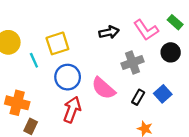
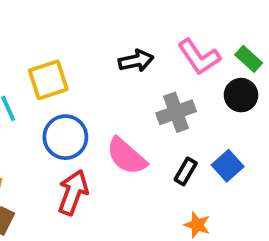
green rectangle: (175, 22) -> (249, 59), moved

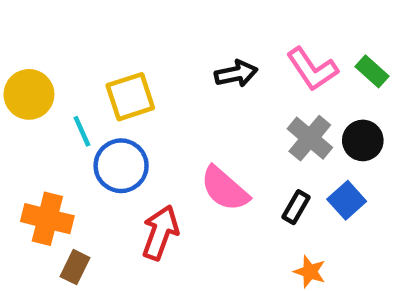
black circle: (241, 95) -> (363, 140), moved
gray cross: (176, 112) -> (310, 138), moved, turned -30
blue circle: (65, 137) -> (121, 166), moved

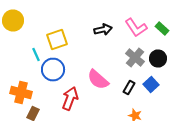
yellow circle: (29, 94) -> (13, 20), moved

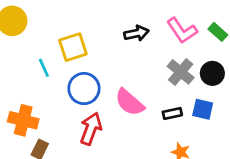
blue circle: (53, 70) -> (84, 89), moved
blue square: (151, 84) -> (203, 109), turned -35
black rectangle: (129, 88) -> (172, 113), turned 48

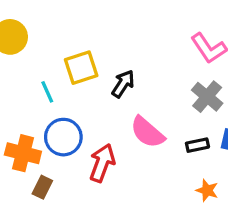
black arrow: (136, 33) -> (123, 84), moved, turned -45
blue circle: (84, 89) -> (63, 137), moved

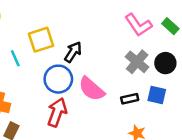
blue circle: (63, 137) -> (58, 79), moved

